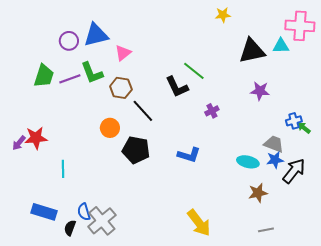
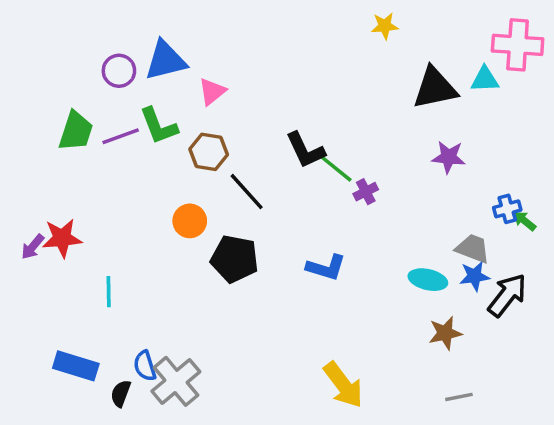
green line: (194, 71) -> (335, 167), moved

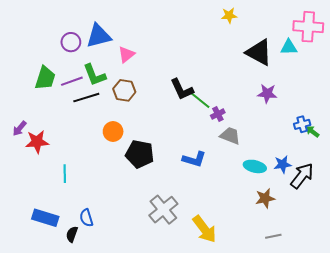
black triangle: (435, 88) -> (259, 52), turned 40
black line: (247, 192) -> (86, 98), moved, turned -65
purple arrow: (33, 247) -> (20, 128), moved
gray trapezoid: (473, 249) -> (230, 136), moved
gray cross: (176, 381) -> (163, 210), moved

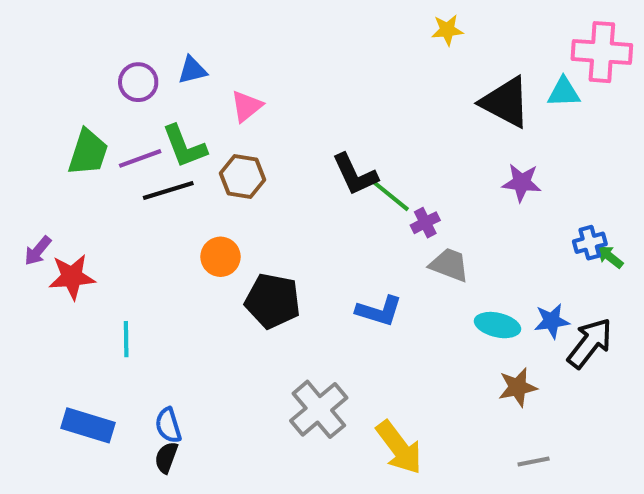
blue triangle: (99, 36) -> (192, 70), size x0.6
black semicircle: (72, 234) -> (166, 458), moved

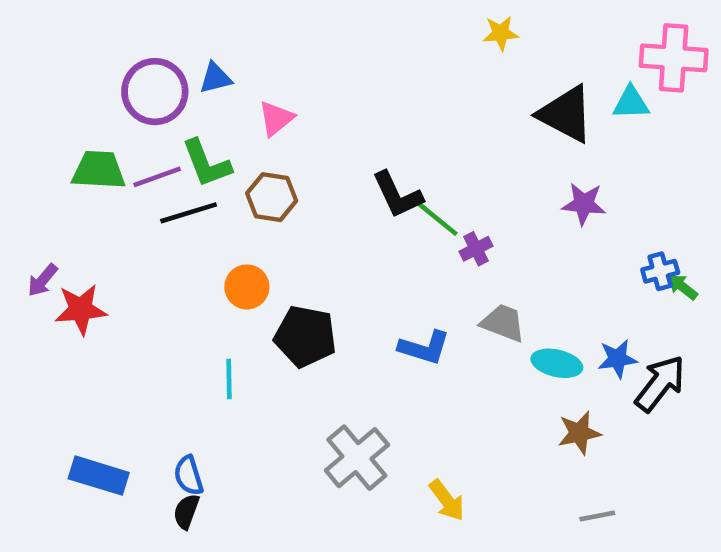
purple circle: (138, 82) -> (155, 92), size x1.5
green trapezoid: (88, 152) -> (99, 170), turned -105
gray trapezoid: (449, 265) -> (503, 323), moved
cyan line: (126, 339) -> (229, 379), moved
yellow arrow: (399, 447) -> (447, 500), size x0.7

